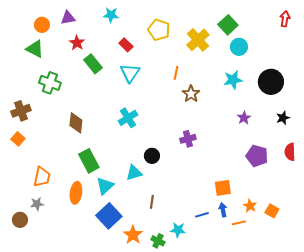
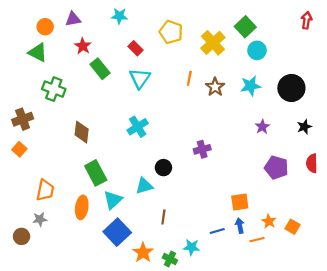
brown star: (191, 94) -> (215, 87), moved

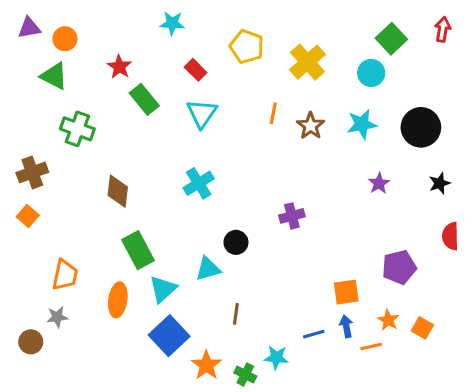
purple triangle: (73, 19) -> (29, 28), moved
green square: (245, 27) -> (391, 39), moved
purple pentagon: (276, 168) -> (399, 267), moved, turned -30

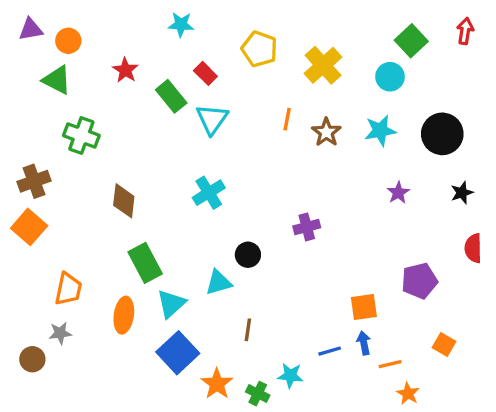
green rectangle: (144, 99) -> (171, 96), moved
orange square: (28, 216) -> (29, 227), size x1.5
orange star: (388, 320) -> (408, 394), moved

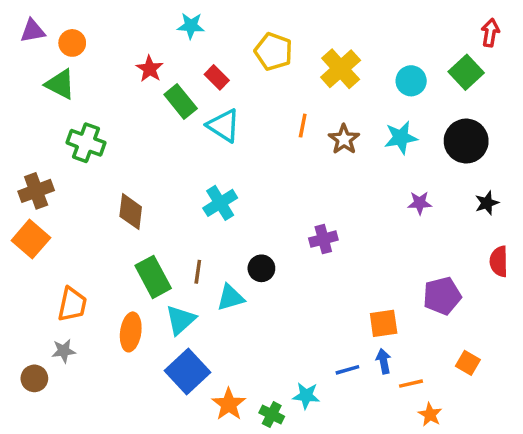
green square: (411, 41) -> (466, 72), moved
red star: (125, 70) -> (150, 69), moved
cyan triangle: (212, 119) -> (224, 126), turned -32
purple star: (398, 193) -> (420, 203), turned 30
brown line: (248, 330) -> (198, 272), moved

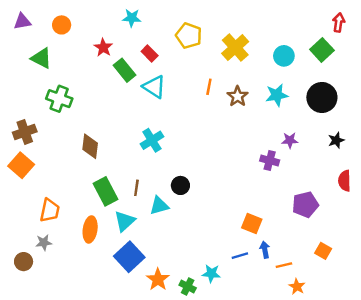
orange circle: (72, 43) -> (62, 25), moved
purple cross: (323, 239) -> (270, 160), moved, turned 30
orange square: (384, 323) -> (252, 224), moved, turned 30

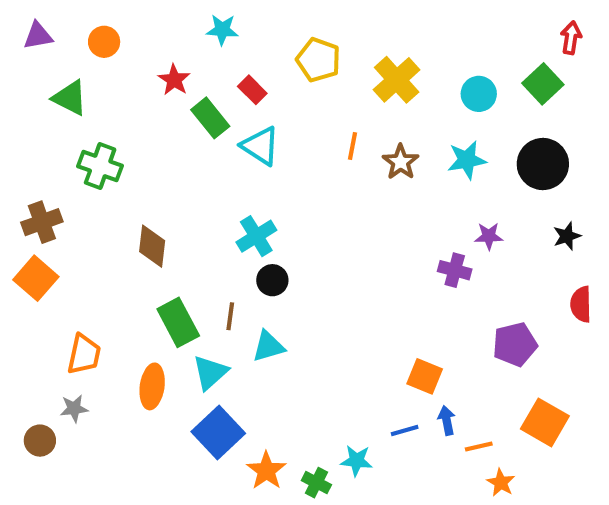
black circle: (180, 185) -> (272, 280), moved
orange square: (323, 251) -> (545, 422), size x1.6

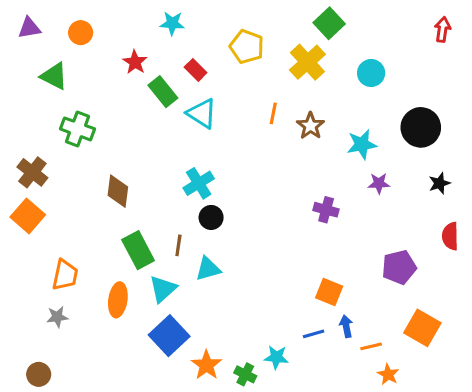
green square: (543, 84) -> (329, 23), moved
cyan star: (467, 160) -> (362, 144), moved
brown cross: (42, 222) -> (32, 172), turned -32
purple cross: (455, 270) -> (326, 210), moved
brown circle: (40, 441) -> (39, 374), moved

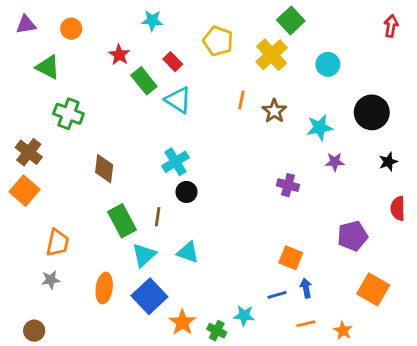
cyan triangle: (208, 269) -> (188, 252), moved, turned 35
orange ellipse: (118, 300) -> (104, 288), moved
orange line: (371, 346) -> (306, 324), moved

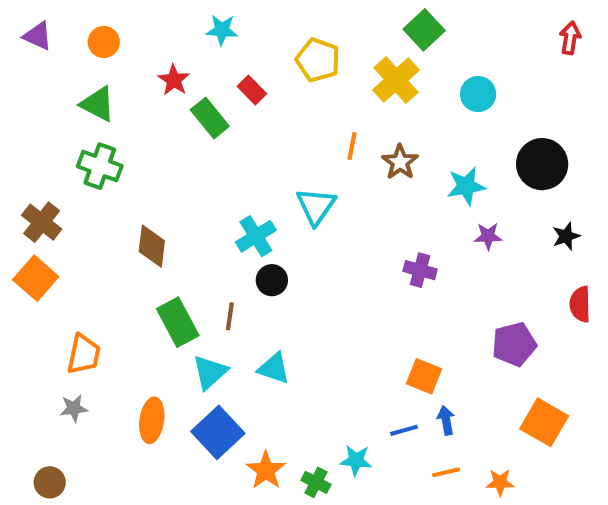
purple triangle: (26, 25) -> (38, 36), turned 35
green triangle: (48, 67) -> (98, 104), moved
cyan triangle: (178, 100) -> (316, 206), moved, turned 32
orange star: (343, 331) -> (500, 482), turned -30

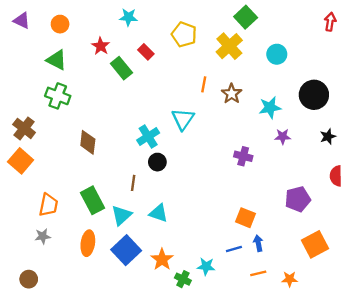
green rectangle: (178, 322) -> (92, 200), moved
orange square: (544, 422) -> (315, 244), turned 32
orange star: (266, 470) -> (162, 259), moved

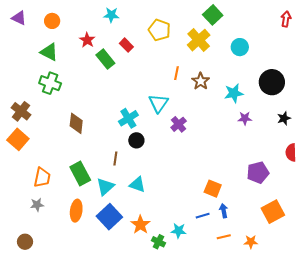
purple cross: (243, 156) -> (179, 124), moved, turned 35

